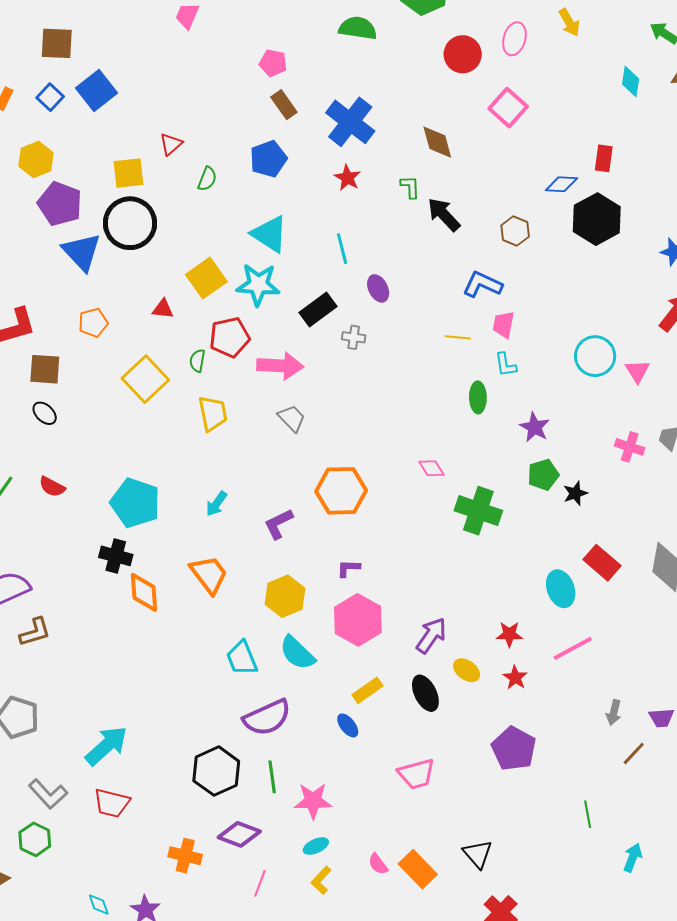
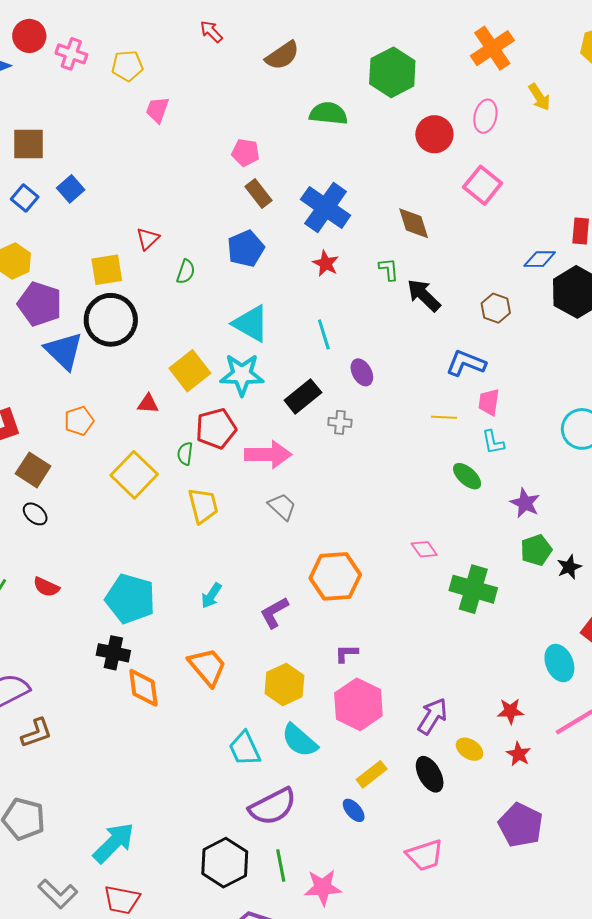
blue square: (96, 90) -> (71, 189), size x0.7
brown square: (45, 369) -> (33, 470), turned 32
green ellipse: (478, 397) -> (467, 476), turned -44

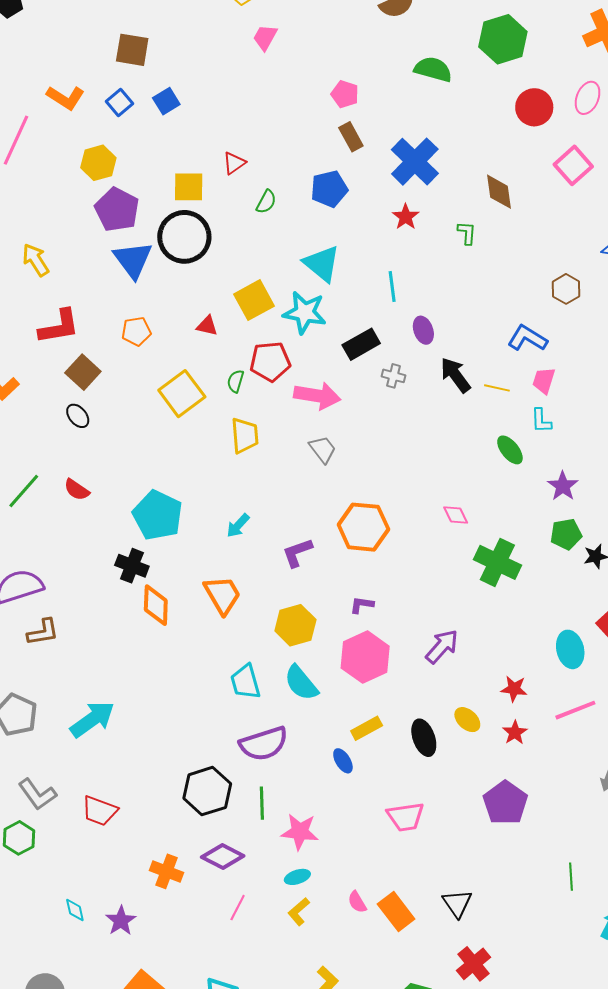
black arrow: (424, 295) -> (455, 375), moved
purple arrow: (432, 716) -> (442, 646), moved
cyan arrow: (114, 843) -> (92, 719), moved

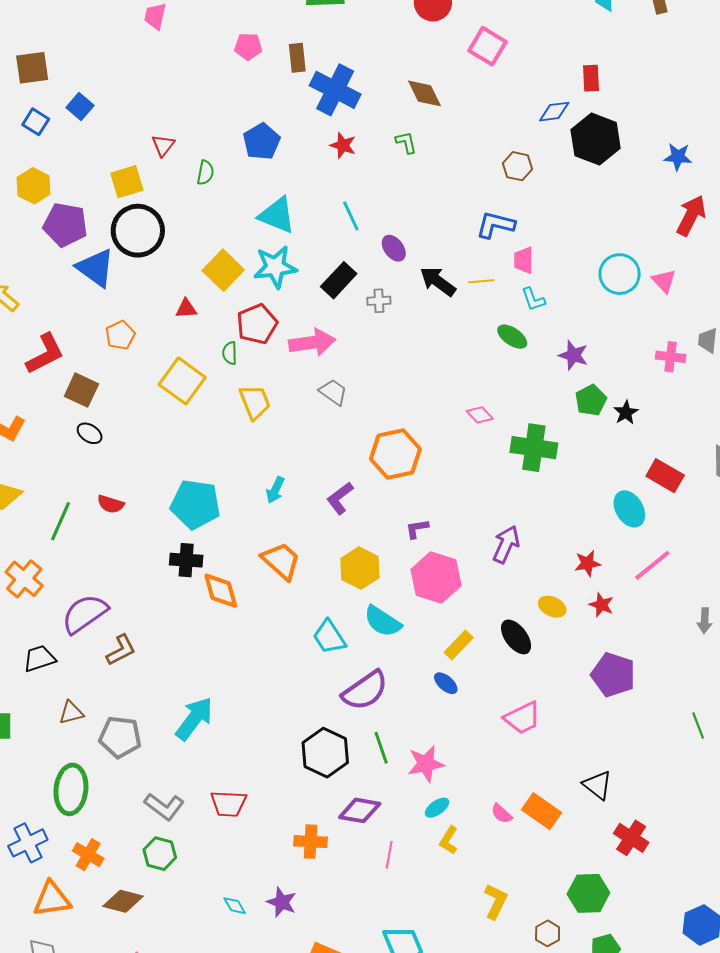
brown rectangle: (351, 137) -> (297, 58), moved, turned 40

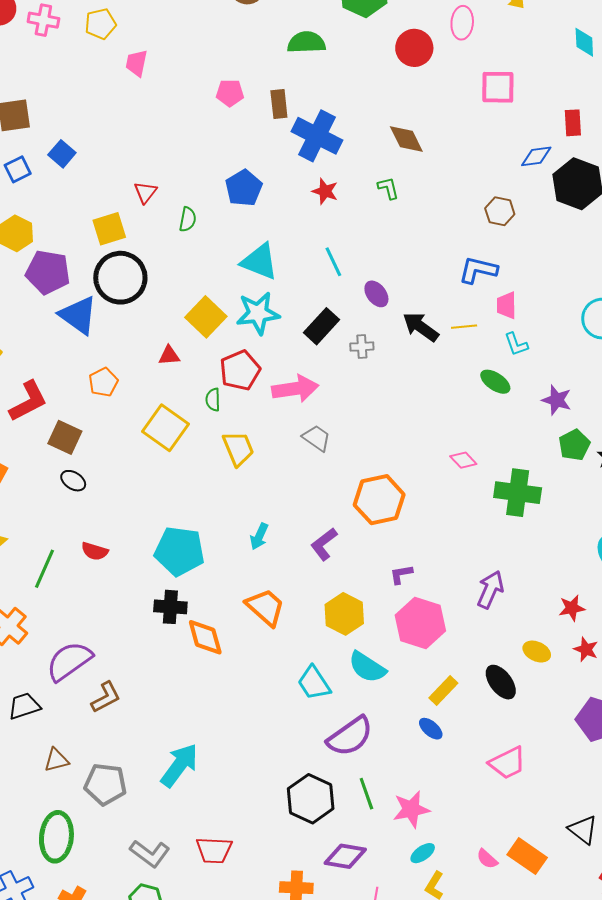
pink square: (488, 46) -> (498, 87), moved, turned -30
blue square: (36, 122) -> (18, 169), turned 32

